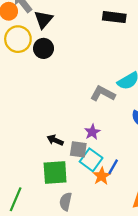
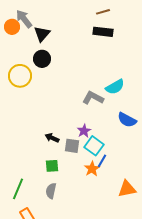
yellow circle: (18, 39) -> (20, 76), moved
cyan square: (91, 160) -> (94, 146), moved
green square: (55, 173) -> (52, 166), size x0.6
gray semicircle: (66, 202) -> (51, 191), moved

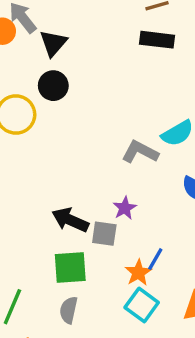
black arrow: (52, 138) -> (70, 220), size x1.5
cyan square: (94, 146) -> (142, 305), moved
green square: (52, 166) -> (70, 268), size x1.5

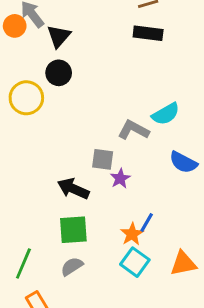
gray square: (104, 234) -> (103, 159), moved
gray semicircle: (69, 310) -> (72, 266), turned 45

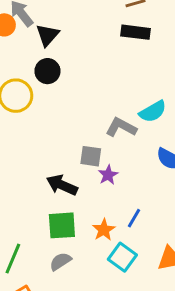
orange star: (132, 234) -> (104, 230), moved

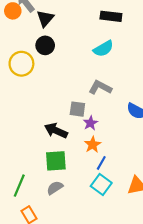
cyan semicircle: (153, 111) -> (103, 49), moved
blue line: (134, 218) -> (101, 163), moved
orange star: (104, 230) -> (93, 145), moved

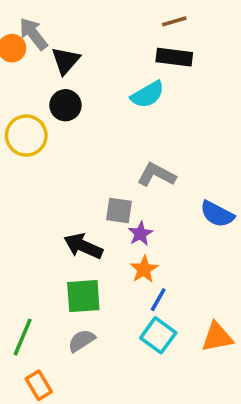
cyan semicircle: (103, 49) -> (148, 95), moved

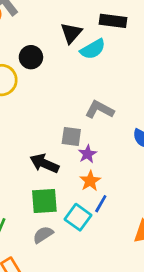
black triangle: (65, 61) -> (71, 33), moved
cyan square: (158, 335) -> (78, 217), moved

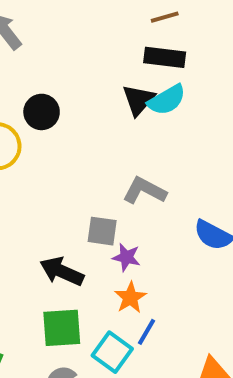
black triangle: (71, 33) -> (138, 100), moved
cyan semicircle: (93, 49) -> (167, 100), moved
purple star: (87, 154) -> (126, 257), turned -30

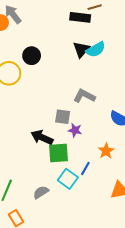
black rectangle: (165, 57) -> (80, 17), moved
orange star: (130, 298) -> (106, 151), moved
green square: (62, 328) -> (58, 153), moved

